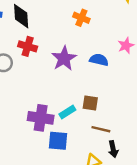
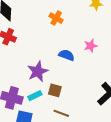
purple star: (64, 58) -> (38, 71), moved

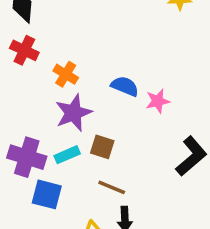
orange cross: (56, 18) -> (66, 74), moved
pink star: (90, 46) -> (158, 101), moved

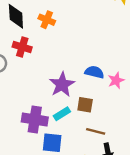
orange cross: (66, 74) -> (47, 20), moved
blue semicircle: (125, 86) -> (94, 72), moved
pink star: (158, 101) -> (116, 80), moved

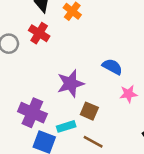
blue semicircle: (94, 72) -> (112, 67), moved
cyan rectangle: (62, 114) -> (66, 126), moved

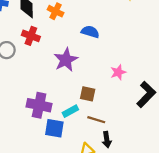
blue semicircle: (112, 67) -> (90, 32), moved
purple star: (71, 84) -> (66, 60), moved

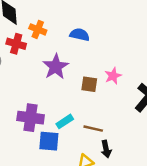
orange cross: (56, 11) -> (38, 29), moved
brown square: (88, 94) -> (89, 84), moved

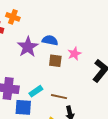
blue semicircle: (80, 35) -> (50, 40), moved

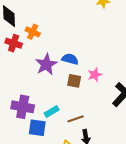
brown line: (59, 97) -> (76, 119), turned -35

